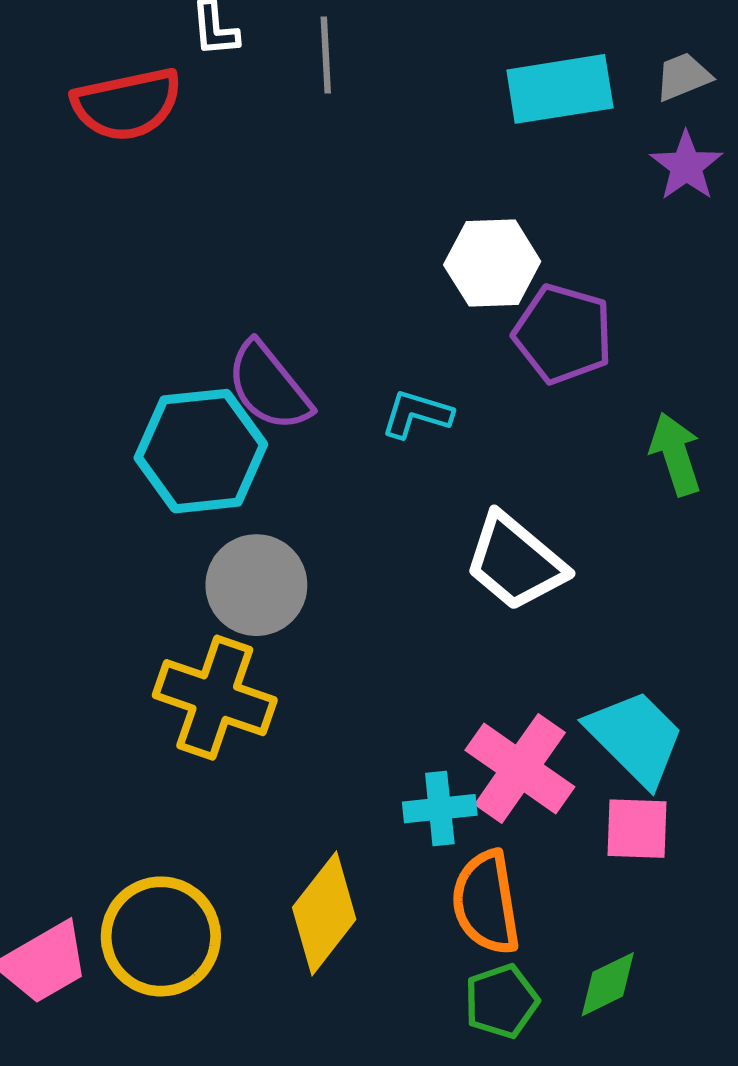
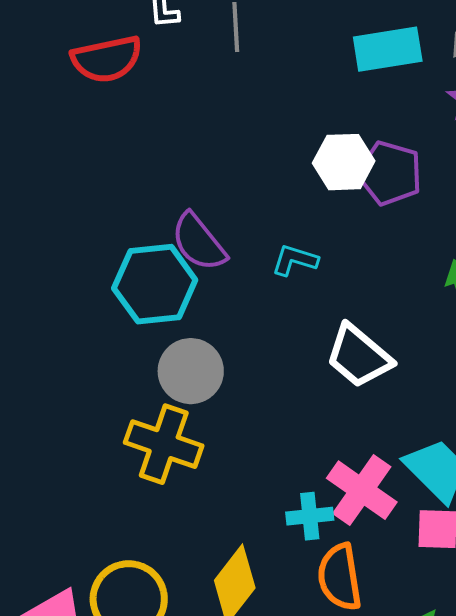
purple pentagon: (563, 334) -> (390, 173), moved

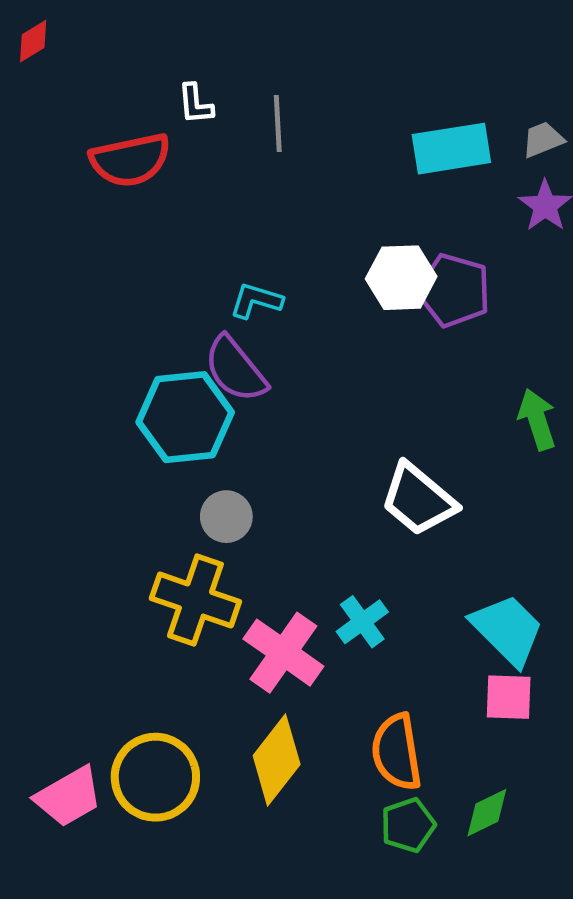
cyan L-shape: (295, 260) -> (256, 301), moved
gray circle: (191, 371) -> (226, 517), size x0.7
pink cross: (362, 490) -> (283, 653), moved
cyan cross: (310, 516) -> (362, 622), moved, turned -30

